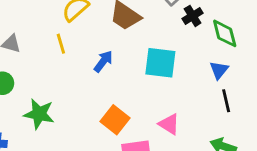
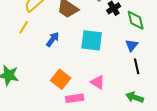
yellow line: (61, 44) -> (24, 27), turned 48

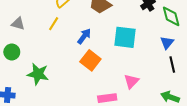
orange square: (61, 79) -> (90, 60), moved
pink triangle: (98, 82) -> (131, 81), turned 42

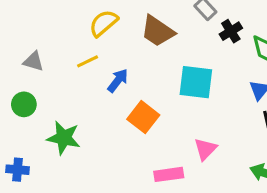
yellow line: (54, 24) -> (88, 61), turned 32
blue arrow: (84, 36) -> (118, 81), moved

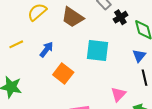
yellow line: (88, 61) -> (16, 44), moved
pink triangle: (205, 149) -> (118, 94), moved

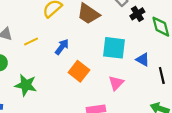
blue triangle: (139, 56) -> (143, 60), moved, turned -40
pink triangle: (118, 94) -> (116, 83), moved

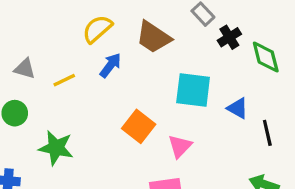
blue arrow: (62, 47) -> (110, 65), moved
pink triangle: (116, 83) -> (180, 146), moved

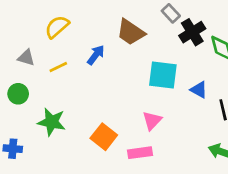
yellow semicircle: (97, 29) -> (57, 27), moved
black cross: (229, 37) -> (192, 32), size x1.4
orange square: (139, 126) -> (104, 137), moved

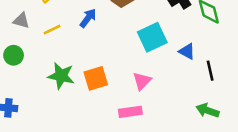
cyan square: (163, 75) -> (152, 37), turned -32
green star: (52, 122) -> (61, 76), moved
orange square: (104, 137) -> (96, 78), moved, turned 35

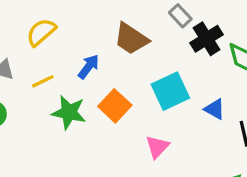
green star: (61, 76) -> (69, 112), moved
orange square: (96, 78) -> (115, 106), moved, turned -30

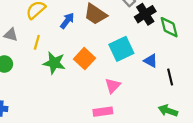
blue arrow: (89, 67) -> (67, 21), moved
yellow line: (43, 81) -> (37, 42), turned -48

